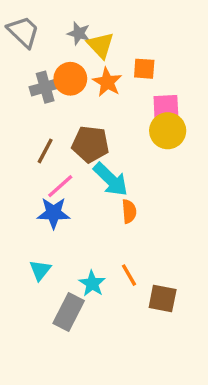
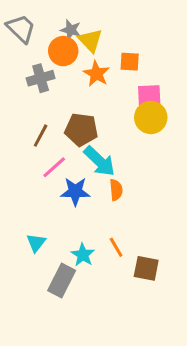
orange circle: (70, 79) -> (63, 51), moved
blue star: (54, 213) -> (75, 191), moved

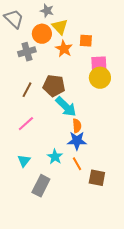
gray star: (71, 30) -> (47, 11), moved
pink line: (54, 167) -> (26, 124), moved
blue star: (75, 191) -> (77, 141), moved
cyan star: (83, 255) -> (55, 157), moved

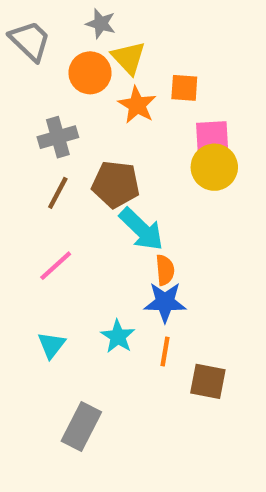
gray cross: (27, 52) -> (58, 137), moved
orange line: (77, 164) -> (165, 351), turned 40
gray rectangle: (41, 186) -> (81, 426), moved

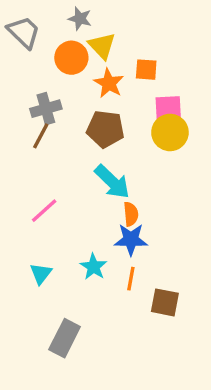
brown pentagon: (116, 184) -> (105, 129), moved
brown line: (58, 193) -> (41, 136), moved

